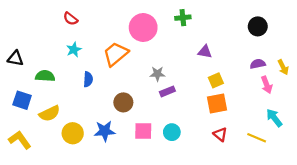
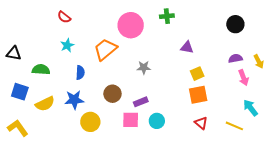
purple rectangle: (167, 91) -> (141, 102), moved
blue star: (105, 131) -> (74, 100), moved
yellow circle: (73, 133) -> (90, 122), moved

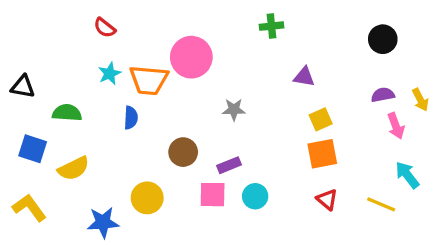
pink circle: (131, 25) -> (191, 57), moved
orange trapezoid: (105, 49) -> (149, 80), moved, turned -135
blue star: (74, 100) -> (103, 222), moved

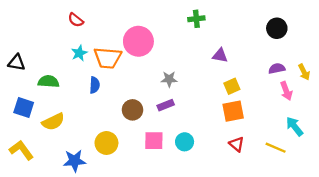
purple rectangle: (229, 165) -> (166, 105), moved

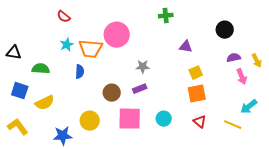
black circle: (277, 28) -> (225, 30), moved
cyan arrow: (295, 126) -> (249, 107), turned -90
pink square: (154, 141) -> (130, 119), size x1.4
cyan circle: (185, 142) -> (164, 119), moved

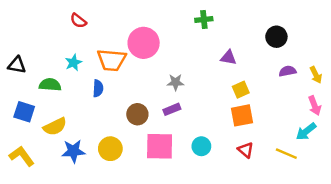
cyan star: (67, 45) -> (73, 63), moved
pink arrow: (242, 77) -> (315, 106), moved
blue star: (63, 136) -> (73, 151), moved

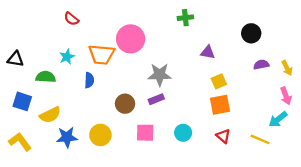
gray star: (176, 82) -> (160, 75), size x1.5
pink square: (160, 146) -> (145, 133), size x0.7

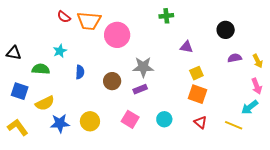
orange trapezoid: (102, 55) -> (89, 21), moved
brown circle: (125, 104) -> (112, 81), moved
orange square: (220, 105) -> (197, 94), turned 30
pink square: (145, 133) -> (130, 119), turned 30

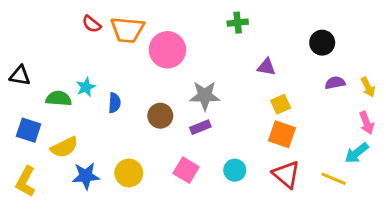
cyan star: (60, 51) -> (86, 87), moved
red triangle: (200, 122) -> (286, 174), size x1.5
yellow L-shape: (18, 127) -> (26, 182), turned -115

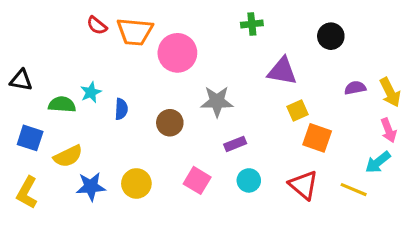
black circle: (322, 43) -> (331, 36), moved
purple triangle: (266, 67) -> (282, 71), size x1.5
yellow arrow: (368, 87) -> (390, 92), size x1.4
purple rectangle: (200, 127) -> (235, 144), moved
orange square: (282, 134) -> (317, 138), moved

